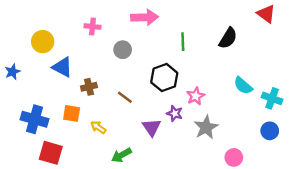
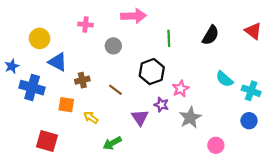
red triangle: (266, 14) -> (253, 31), moved
blue cross: (35, 119) -> (32, 88), moved

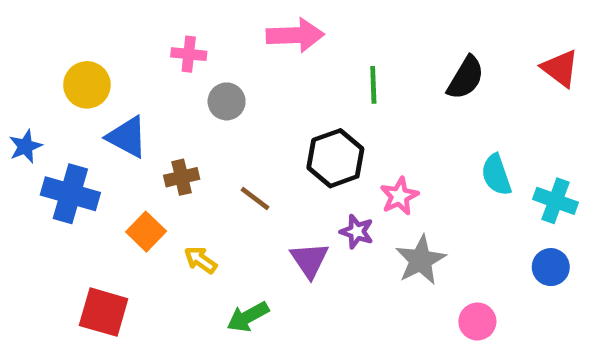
gray circle: (113, 46) -> (227, 101), moved
cyan semicircle: (224, 79) -> (496, 175), turned 30
orange square: (66, 105) -> (146, 232), turned 35

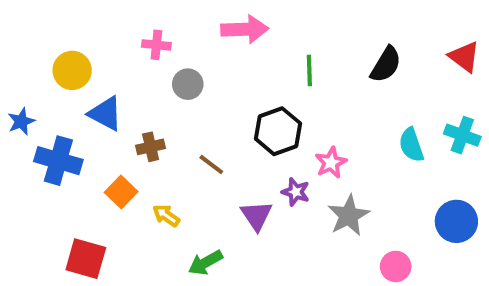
cyan cross: (555, 201) -> (462, 135), moved
blue circle: (551, 267) -> (456, 221), size x1.4

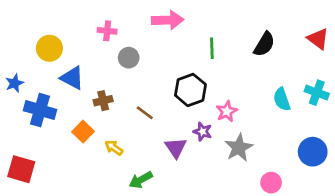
red square: (86, 259) -> (21, 169), moved

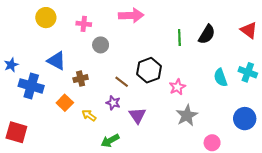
yellow circle: (49, 48) -> (46, 18), moved
green line: (212, 48) -> (179, 38), moved
brown line: (145, 113) -> (122, 82), moved
purple star: (203, 132) -> (113, 103), moved

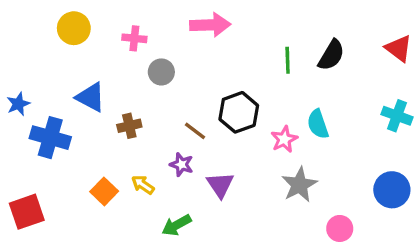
cyan semicircle: (221, 78) -> (318, 124), moved
orange square: (65, 103) -> (104, 191), moved
red square: (16, 132) -> (27, 212), turned -35

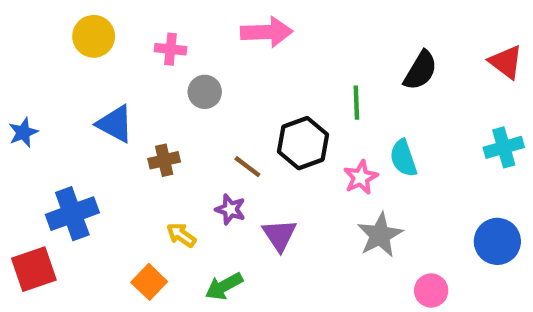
green line: (288, 60) -> (356, 103), moved
cyan cross: (397, 116) -> (504, 147), turned -36
blue cross: (50, 138) -> (72, 214), moved, turned -36
orange square: (104, 191) -> (149, 282), moved

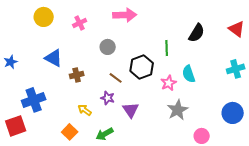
pink cross: (171, 49) -> (80, 23), turned -32
gray circle: (205, 92) -> (108, 47), moved

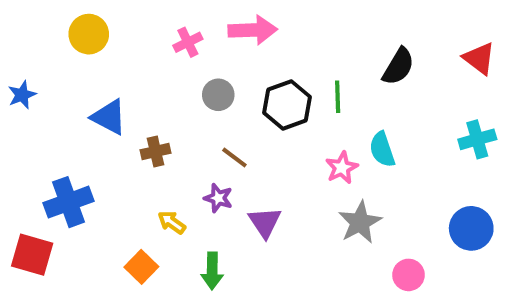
pink cross: (80, 23) -> (188, 42), moved
blue star: (11, 62) -> (22, 95), moved
black hexagon: (142, 67) -> (287, 105), moved
red square: (16, 126) -> (32, 255), turned 35
green arrow: (105, 134) -> (212, 271), turned -60

